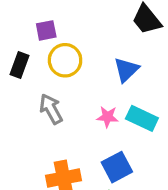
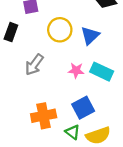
yellow circle: (65, 60) -> (60, 30), moved
gray arrow: (51, 109) -> (34, 65), turned -115

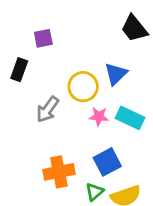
yellow circle: (60, 30) -> (83, 87), moved
green triangle: (73, 132) -> (94, 192), turned 42

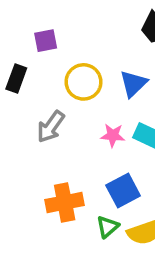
yellow circle: (83, 87) -> (83, 82), moved

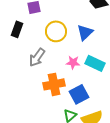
orange cross: (65, 203) -> (54, 84), moved

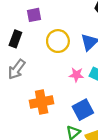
gray arrow: (37, 57) -> (17, 69), moved
orange cross: (54, 84) -> (42, 102), moved

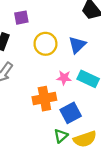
orange cross: (42, 102) -> (44, 99), moved

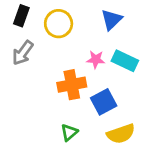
yellow circle: (45, 44) -> (59, 24), moved
green triangle: (61, 136) -> (69, 132), moved

